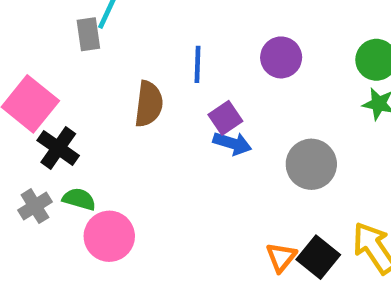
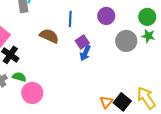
brown semicircle: (149, 104) -> (49, 36), turned -72
blue arrow: (232, 143) -> (85, 53), turned 98
gray circle: (311, 164) -> (126, 41), moved

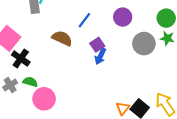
blue line: (70, 19) -> (84, 20), turned 35

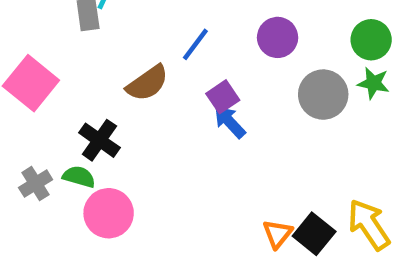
brown semicircle: (62, 38) -> (147, 83), turned 120
blue arrow: (100, 56) -> (230, 122), turned 112
black cross: (21, 58) -> (99, 140), moved

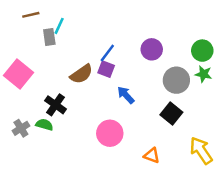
purple square: (223, 97) -> (106, 69), moved, turned -35
pink circle: (109, 213) -> (110, 133), moved
orange triangle: (278, 234) -> (152, 155), turned -49
black square: (314, 234) -> (171, 113), moved

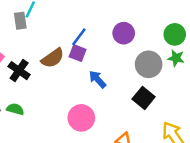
black cross: (56, 105) -> (19, 71), moved

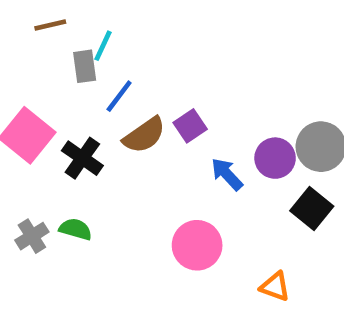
purple circle: (124, 33) -> (275, 158), moved
blue line: (79, 37) -> (119, 96), moved
purple square: (78, 53) -> (190, 126), turned 35

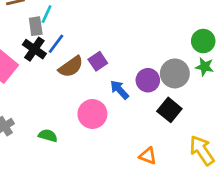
black cross: (82, 158) -> (34, 49), moved
green semicircle: (75, 229) -> (48, 136), moved
pink circle: (197, 245) -> (92, 114), moved

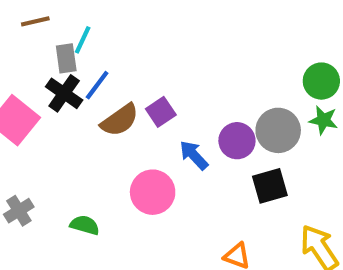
black square: (169, 110) -> (270, 186), turned 35

